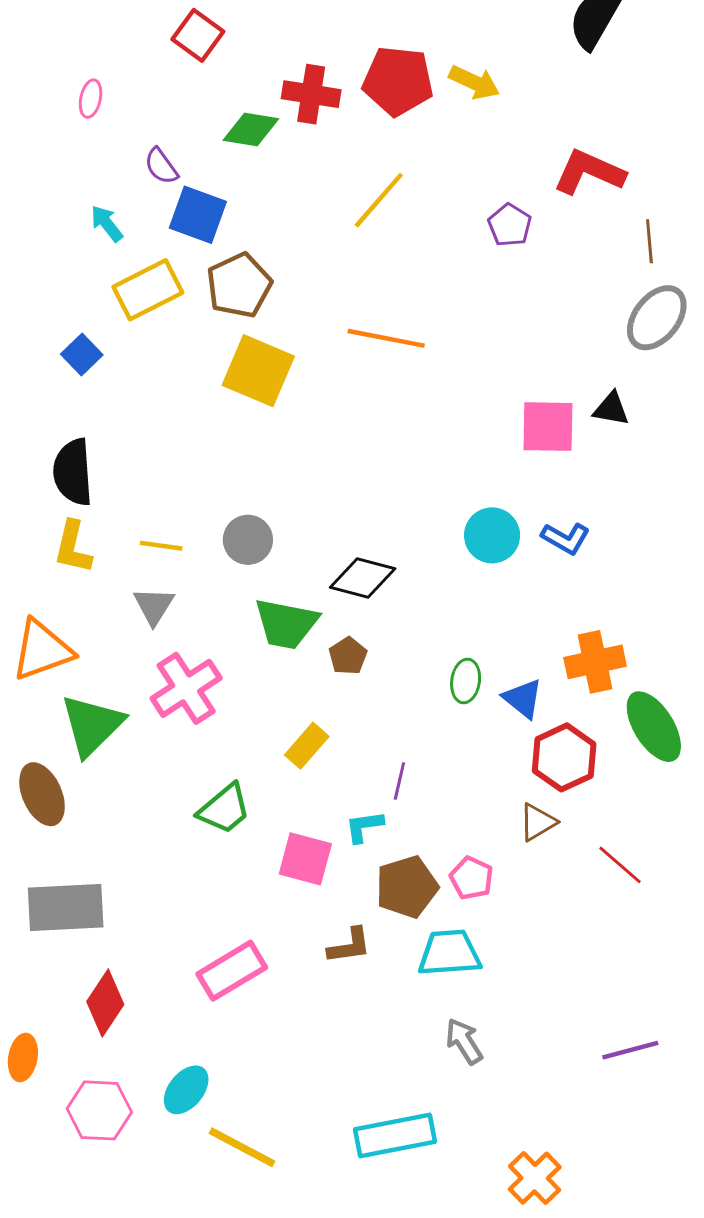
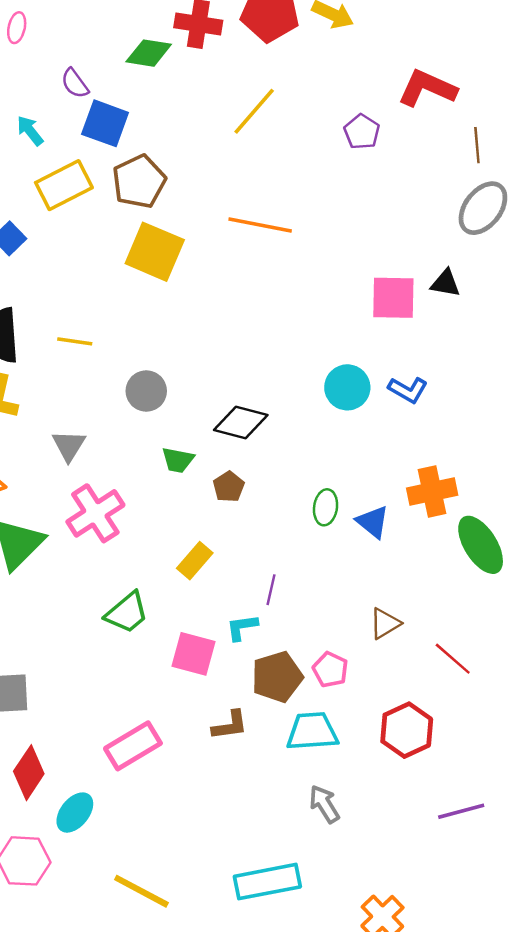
yellow line: (161, 546) -> (75, 341), moved
green trapezoid: (286, 624) -> (178, 460), size x0.6
red hexagon: (564, 757) -> (407, 730), moved
cyan ellipse: (186, 1090) -> (75, 813), moved

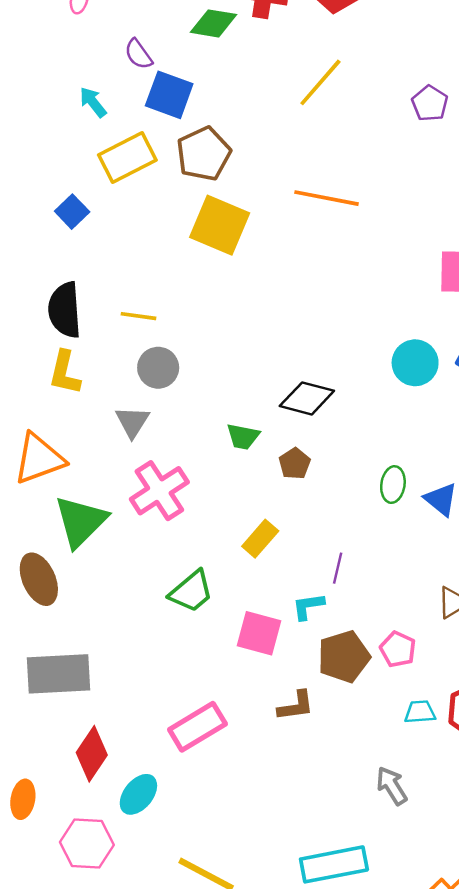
gray circle: (146, 391) -> (158, 368), moved
cyan trapezoid: (312, 731) -> (420, 712), moved, size x0.6

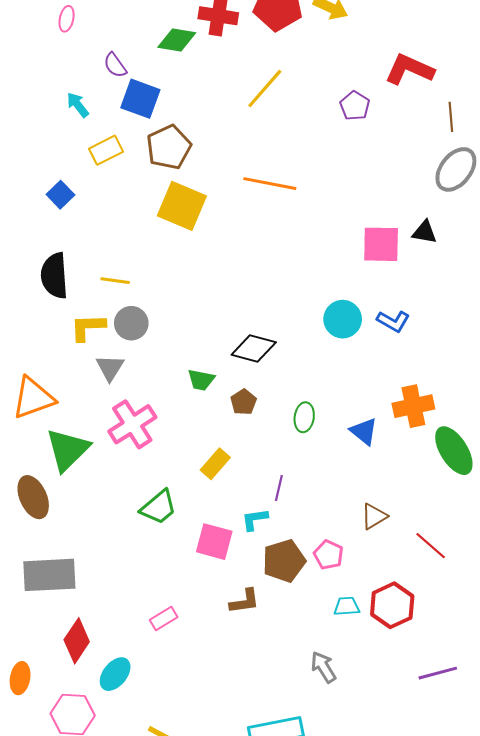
yellow rectangle: (127, 157) -> (106, 150), size x0.7
yellow L-shape: (65, 373) -> (88, 327), moved, turned 75
green ellipse: (393, 485) -> (304, 417), moved
pink rectangle: (197, 727) -> (164, 618), size x0.6

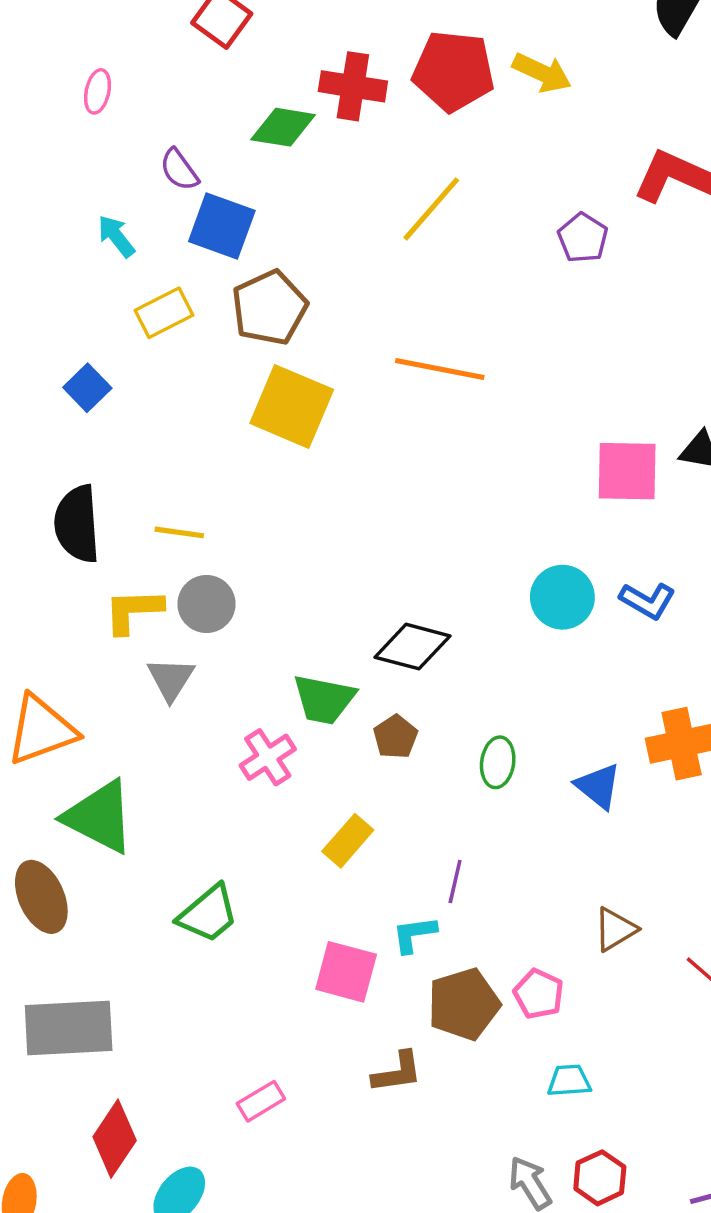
green trapezoid: (201, 380) -> (324, 699), size x1.4
pink cross: (132, 424) -> (268, 757), moved, size x0.7
green triangle: (68, 450) -> (99, 817), turned -48
green trapezoid: (159, 507) -> (208, 914), moved
red hexagon: (392, 605) -> (600, 1178), moved, size x0.7

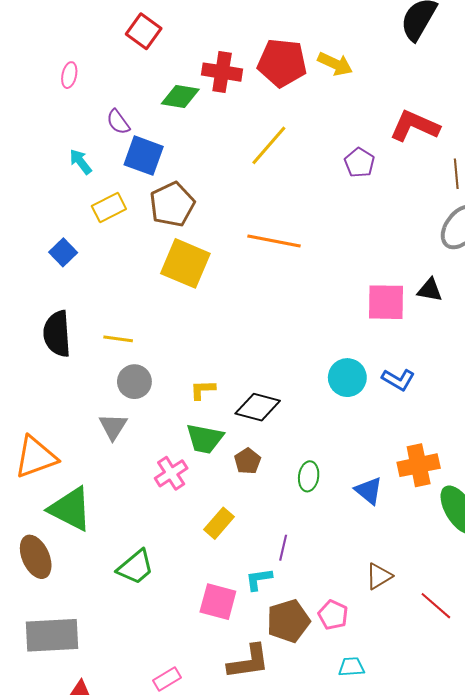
yellow L-shape: (133, 611) -> (203, 390), moved, size x0.7
brown L-shape: (397, 1072) -> (249, 662), size x1.4

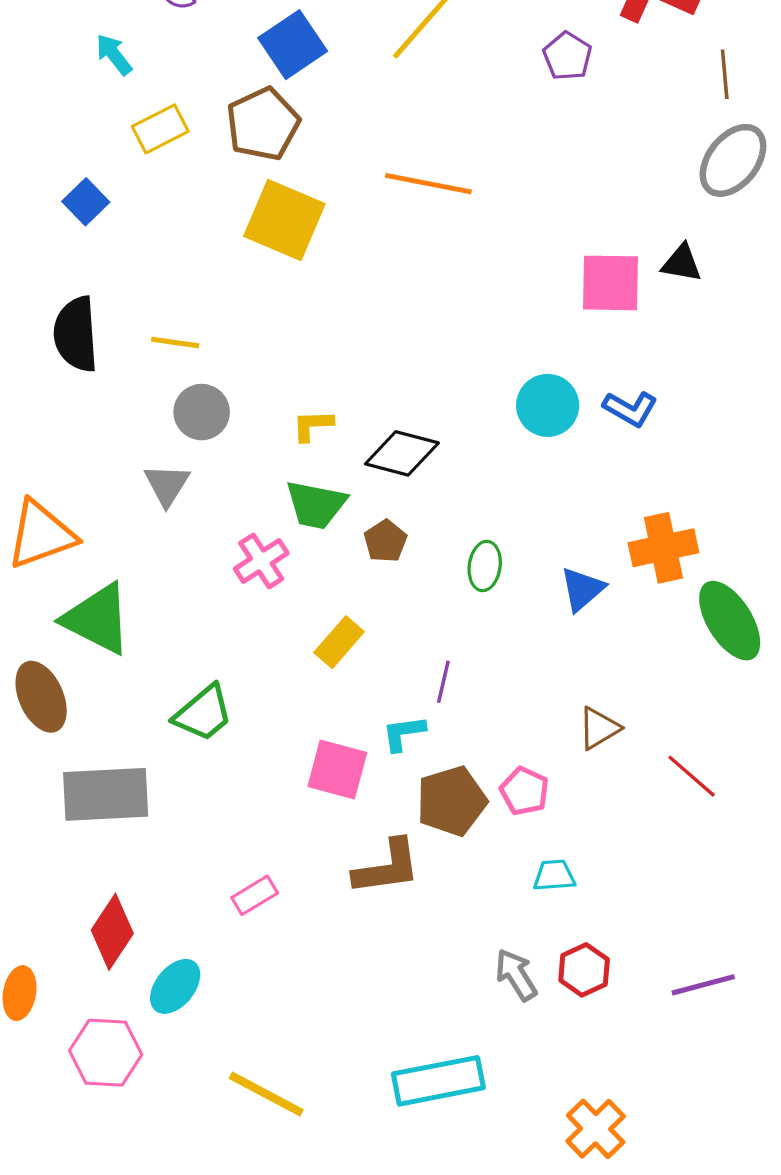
blue square: (144, 156) -> (293, 45), moved, turned 36
blue triangle: (369, 491) -> (582, 589), turned 40
gray rectangle: (52, 635) -> (106, 794), moved

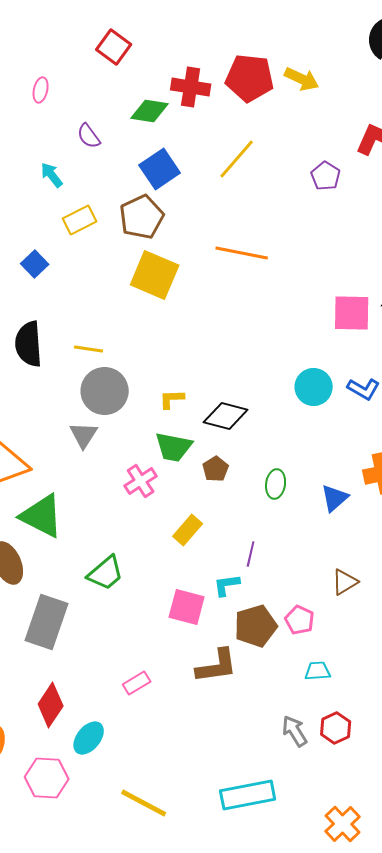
gray circle: (202, 412) -> (105, 391), size x1.4
gray rectangle: (106, 794) -> (47, 622), turned -68

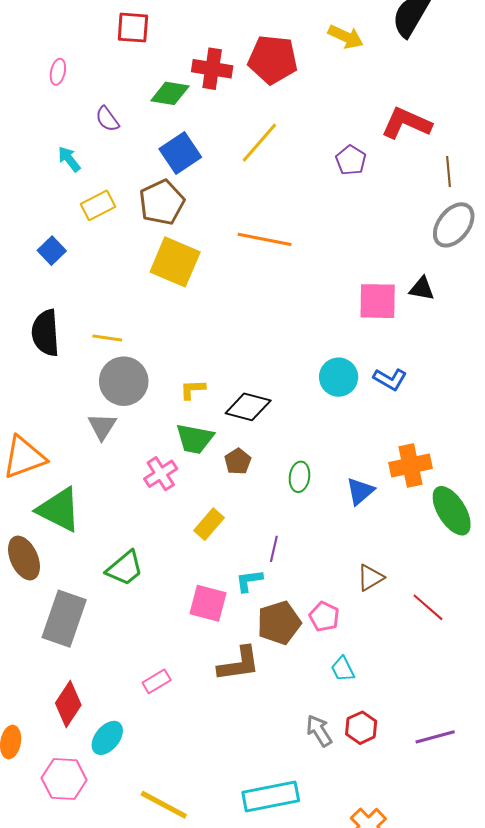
red square: (114, 47) -> (133, 28), turned -32
yellow arrow: (302, 79) -> (346, 37), moved
cyan trapezoid: (318, 671) -> (343, 669), turned -112

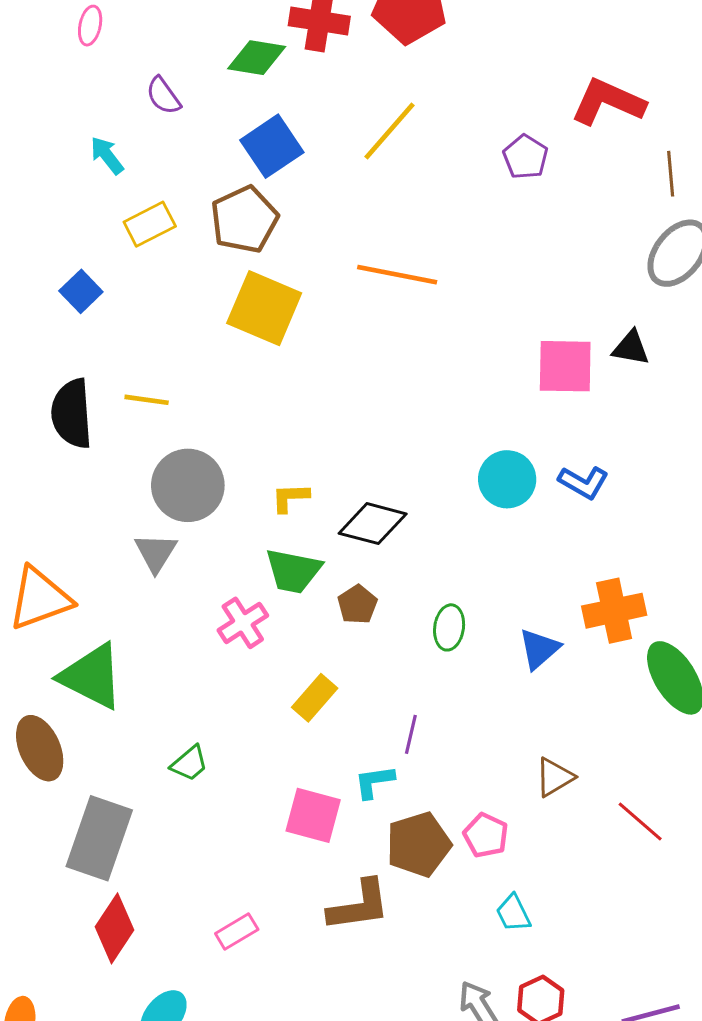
yellow line: (107, 338) -> (147, 400), moved
green trapezoid: (125, 568) -> (189, 763), size x0.7
red diamond: (68, 704) -> (115, 928), moved

